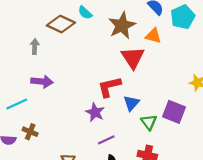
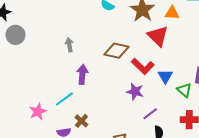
brown diamond: (61, 24) -> (116, 51), moved
purple arrow: (42, 81) -> (82, 74), turned -78
red L-shape: (109, 87) -> (143, 66), turned -110
brown cross: (30, 132) -> (81, 121), turned 32

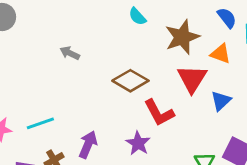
gray arrow: (69, 45) -> (70, 53), turned -72
purple arrow: (82, 74) -> (88, 144), moved
blue triangle: (165, 76) -> (221, 101), moved

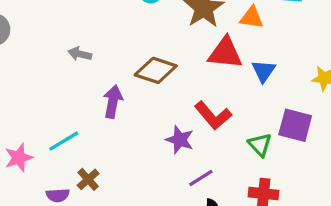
red triangle: (192, 79) -> (225, 53), turned -44
red L-shape: (159, 113) -> (213, 116), moved
purple arrow: (88, 144) -> (113, 102), moved

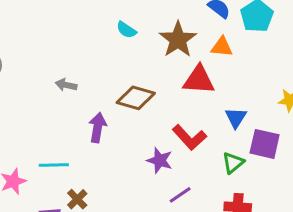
blue triangle: (264, 71) -> (236, 118), moved
cyan line: (64, 141) -> (54, 165), turned 32
green triangle: (260, 145) -> (233, 163), turned 35

